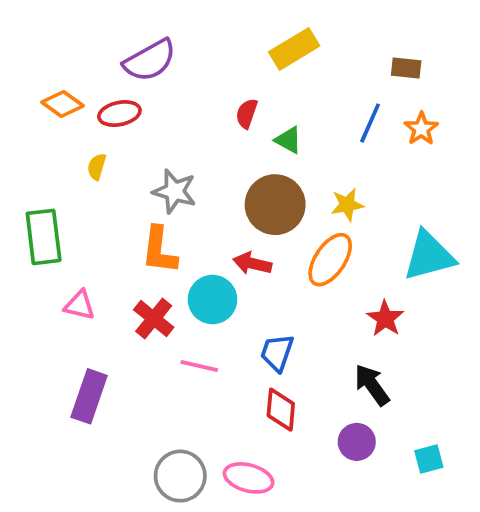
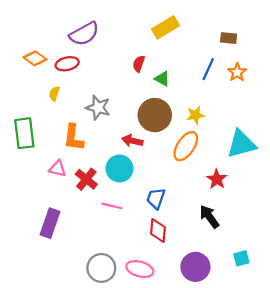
orange L-shape: (159, 250) -> (74, 138), moved
red arrow: (252, 263) -> (132, 141), moved
pink triangle: (80, 305) -> (57, 169), moved
purple circle: (357, 442) -> (195, 267), moved, size x1.4

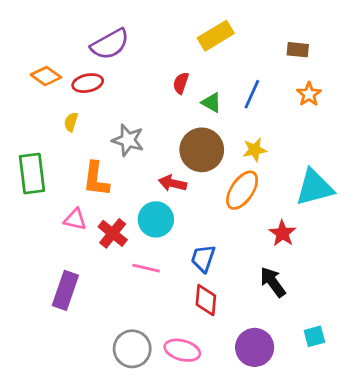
blue line: (208, 69) -> (252, 94), moved

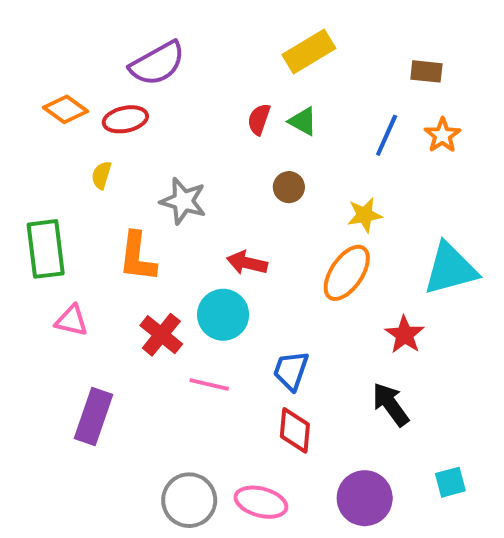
blue line: (252, 94) -> (387, 135), moved
green triangle: (211, 103) -> (303, 121), moved
brown circle: (202, 150) -> (289, 187), moved, size x0.5
pink triangle: (75, 219) -> (72, 321), moved

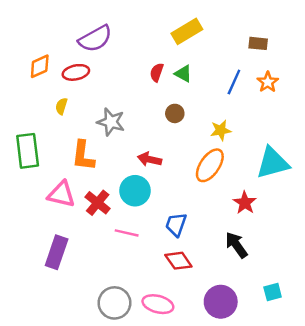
orange diamond: (66, 109) -> (40, 66), turned -60
pink triangle: (72, 321) -> (61, 194), moved, size x1.4
red diamond: (295, 430) -> (178, 261), turned -40

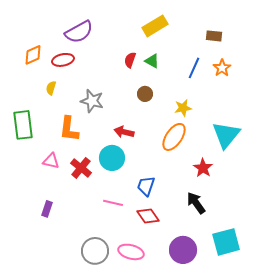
cyan triangle: (273, 163) -> (226, 135), turned -36
pink triangle: (61, 194) -> (51, 161), size x0.7
pink line: (127, 233) -> (113, 203), moved
purple rectangle: (57, 252) -> (47, 209), size x0.6
cyan square: (273, 292) -> (226, 242), size x1.8

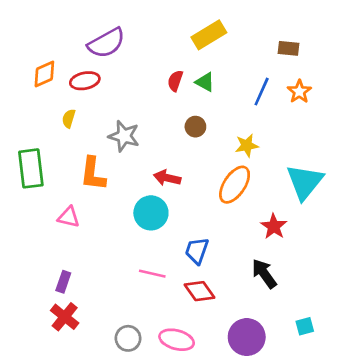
red cross: (81, 168) -> (65, 317), moved
cyan square: (226, 242) -> (305, 326), size x0.5
gray circle: (95, 251) -> (128, 338), size x0.7

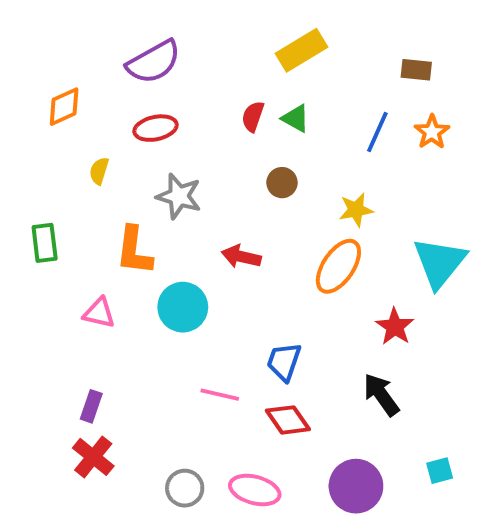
red ellipse: (85, 81) -> (156, 128), moved
green rectangle: (31, 168) -> (45, 243), size x0.7
cyan circle: (151, 213) -> (183, 307), moved

